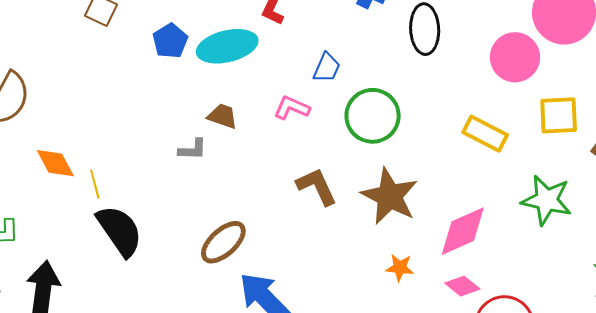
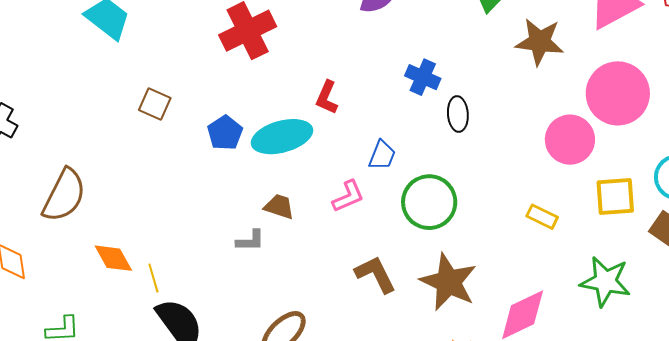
black ellipse: (425, 29) -> (458, 114), moved, size x0.7
pink L-shape: (292, 108) -> (348, 196), turned 135
yellow rectangle: (485, 134) -> (542, 217), size x0.7

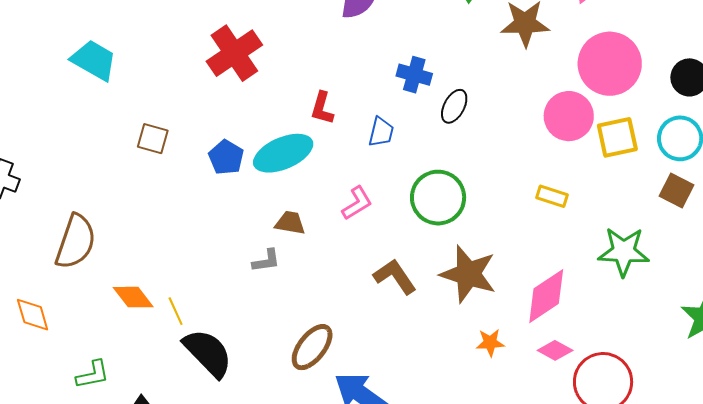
black ellipse: (458, 114) -> (454, 106), turned 40
blue trapezoid: (382, 155) -> (381, 132), moved
yellow square: (615, 196) -> (617, 137), moved

